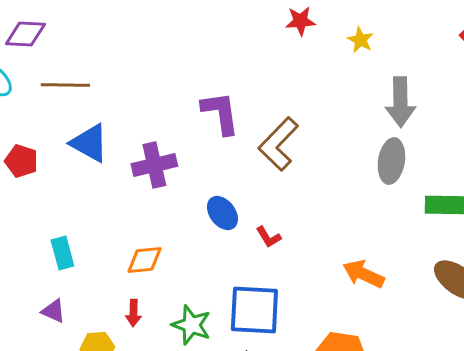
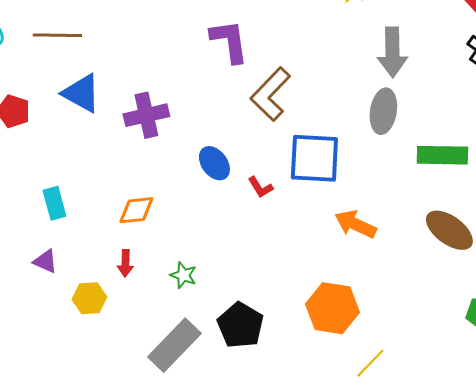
purple L-shape: (220, 113) -> (229, 41), moved
blue square: (254, 310) -> (314, 158), moved
green star: (191, 325) -> (183, 275), size x0.7

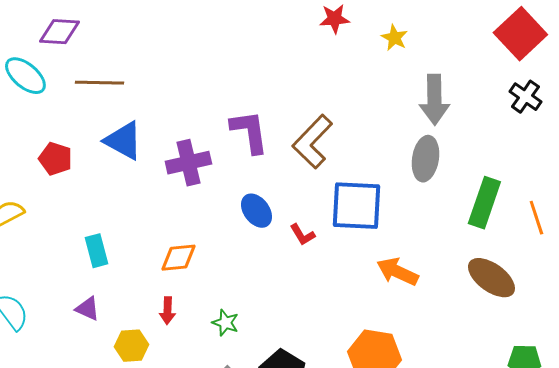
purple L-shape: (229, 41) -> (249, 132), moved
green rectangle: (442, 155) -> (484, 203), turned -72

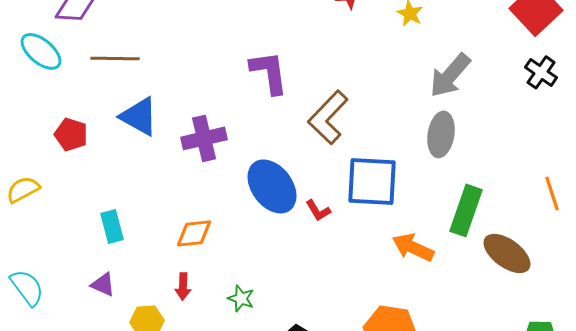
gray arrow: (434, 100) -> (450, 75), turned 42
purple L-shape: (249, 132) -> (269, 72), moved
green rectangle: (484, 203) -> (466, 210), moved
blue ellipse: (256, 211) -> (272, 186), size x1.6

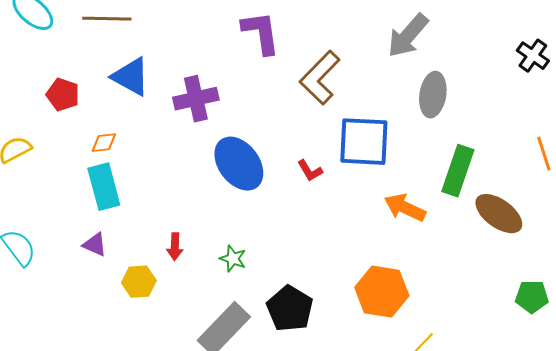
black cross: (541, 72) -> (533, 56), moved
gray arrow: (450, 75) -> (408, 36), moved
blue ellipse: (272, 186) -> (239, 164), moved
cyan rectangle: (112, 226) -> (104, 187), size x1.4
orange diamond: (194, 233) -> (104, 143), moved, size x0.7

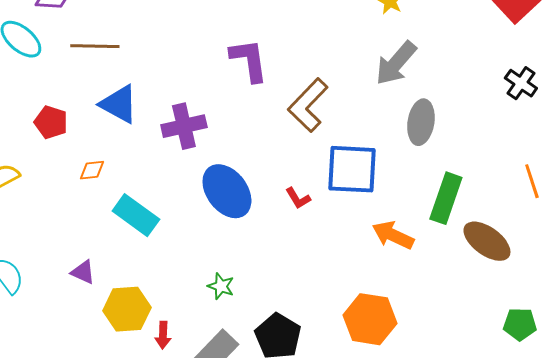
cyan rectangle: (104, 187) -> (136, 215), moved, turned -39
red arrow: (175, 247) -> (163, 335), moved
yellow hexagon: (139, 282) -> (127, 309), size x1.4

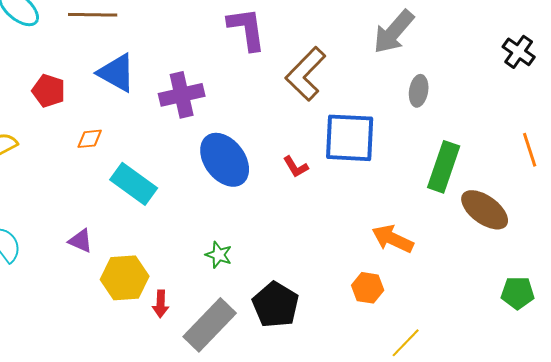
gray ellipse: (421, 122) -> (419, 91), size x0.7
orange arrow: (393, 235) -> (393, 239), moved
orange hexagon: (370, 319) -> (368, 288), size x0.6

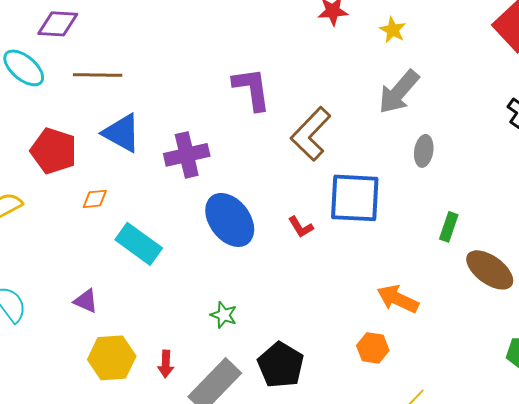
red pentagon: (49, 91) -> (54, 151), size x1.4
green rectangle: (444, 167) -> (449, 227), size x0.6
yellow hexagon: (125, 278) -> (112, 358), moved

